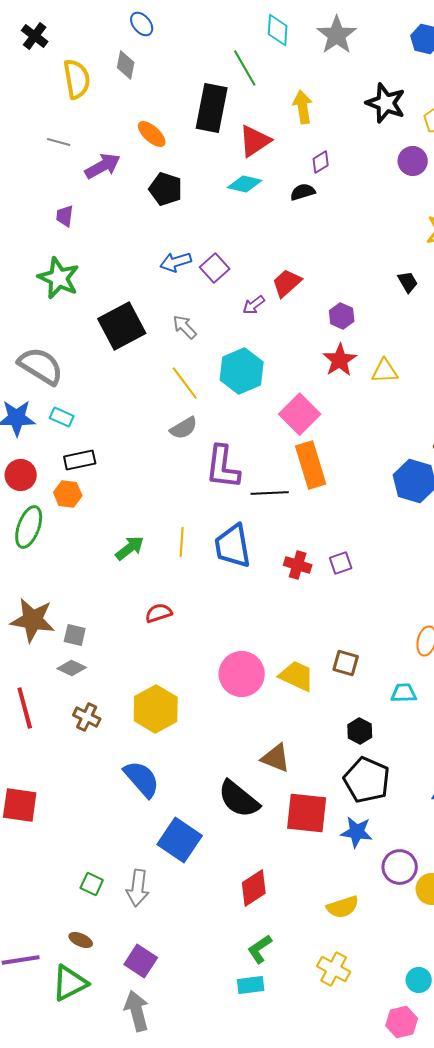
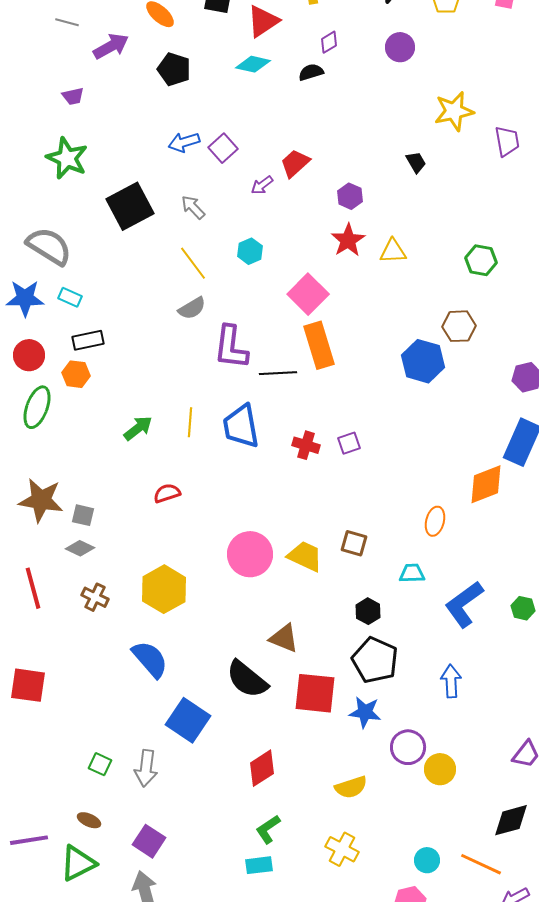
purple circle: (413, 161) -> (400, 47), moved
purple trapezoid: (65, 216) -> (73, 96), turned -110
cyan hexagon: (242, 371) -> (250, 251), size x0.6

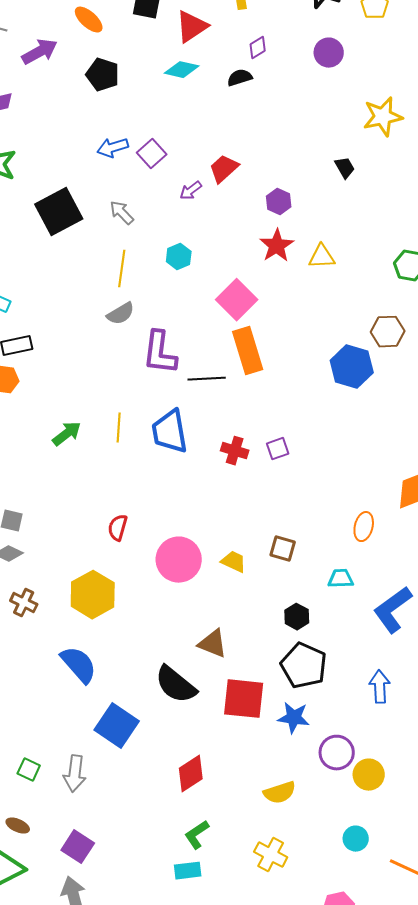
yellow line: (193, 263) -> (122, 269), turned 45
red semicircle: (167, 493) -> (118, 528), moved, turned -56
yellow trapezoid: (305, 556) -> (234, 562), size x0.7
cyan circle: (427, 860) -> (356, 839), moved

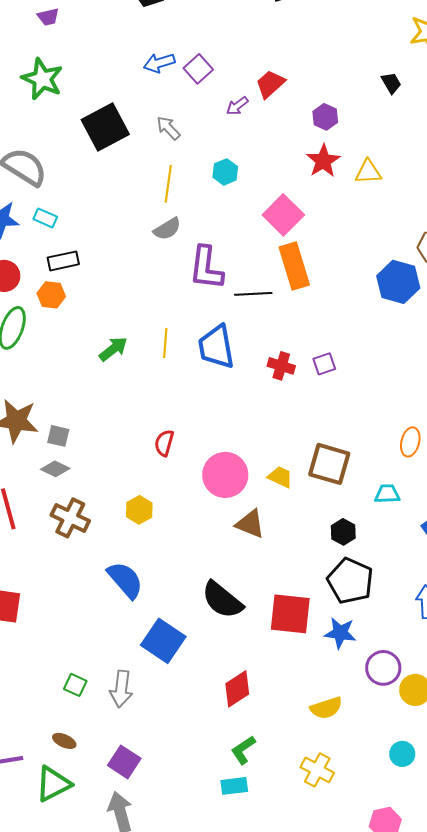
brown square: (283, 549) -> (329, 464), size x1.6
yellow hexagon: (93, 595) -> (139, 510), size x0.6
brown cross: (24, 603) -> (70, 518), size x1.4
brown triangle: (213, 644) -> (250, 524), moved

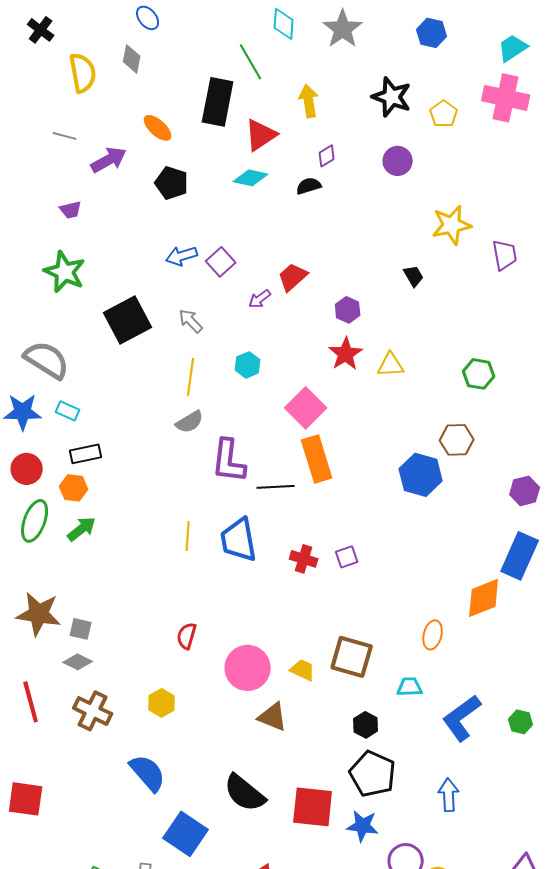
green arrow: (113, 349) -> (82, 529), moved

